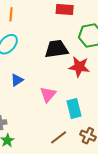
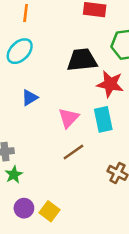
cyan rectangle: (74, 108) -> (103, 119), moved
brown line: (59, 137) -> (73, 152), moved

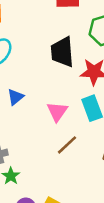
black trapezoid: (82, 60) -> (62, 52), turned -80

